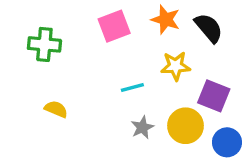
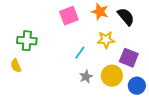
green cross: (44, 44) -> (27, 41), moved
cyan line: (132, 88) -> (80, 53), turned -40
yellow semicircle: (56, 109) -> (16, 66), moved, turned -136

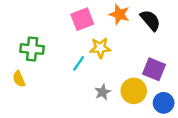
yellow star: (106, 40) -> (100, 48), moved
cyan line: (80, 53) -> (79, 63), moved

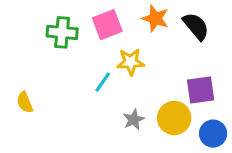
green cross: (32, 49) -> (62, 32), moved
purple square: (154, 69) -> (201, 90), turned -30

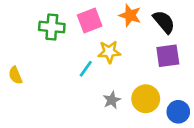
purple square: (201, 90) -> (168, 56), moved
yellow semicircle: (25, 102) -> (15, 75), moved

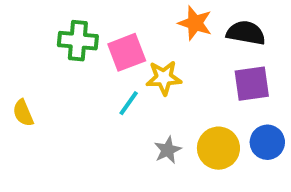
pink square: (90, 21) -> (127, 52), moved
black semicircle: (164, 22) -> (246, 33), turned -40
blue circle: (178, 112) -> (267, 142), moved

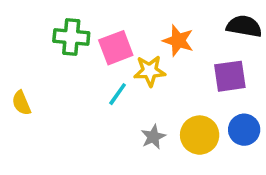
orange star: (195, 23) -> (178, 41), moved
black semicircle: (246, 33) -> (244, 26), moved

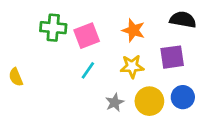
yellow star: (150, 71) -> (132, 66), moved

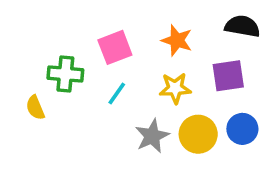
green cross: (53, 28) -> (65, 74), moved
yellow semicircle: (16, 77) -> (35, 108), moved
gray star: (115, 102) -> (152, 136), size x1.4

